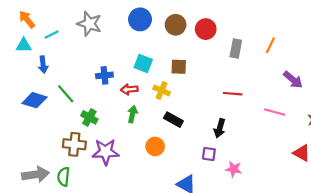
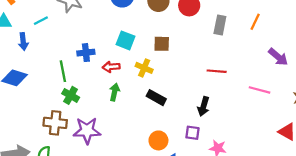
cyan line: (52, 34) -> (41, 21), moved
green line: (66, 94) -> (63, 71), moved, turned 30
orange circle: (155, 146) -> (158, 140), moved

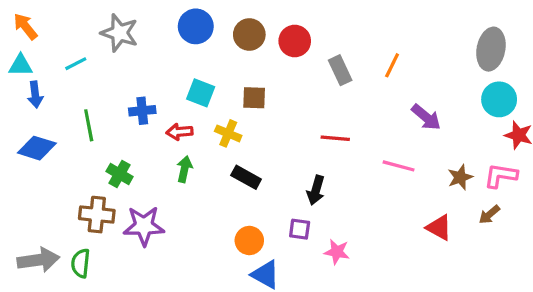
gray rectangle: (220, 25) -> (340, 70), turned -36
blue arrow: (23, 42) -> (35, 95), moved
green line: (63, 71) -> (89, 125), moved

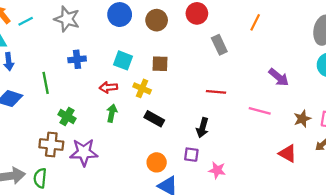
red circle: (295, 41) -> (197, 13), moved
cyan line: (76, 64) -> (26, 21), moved
orange line: (392, 65) -> (255, 22), moved
blue cross: (142, 111) -> (77, 59), moved

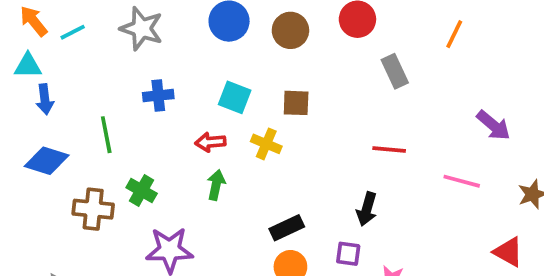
black rectangle: (154, 119) -> (287, 228), moved, turned -54
brown cross: (51, 144) -> (93, 209), moved

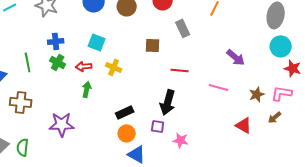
brown square: (296, 103) -> (153, 45), moved
green cross: (142, 190) -> (58, 62), moved
black arrow: (367, 209) -> (168, 102), size x1.4

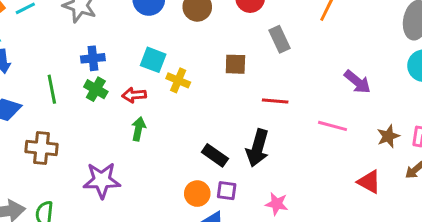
yellow cross: (114, 67) -> (178, 80), moved
black rectangle: (125, 112) -> (215, 155), moved, turned 60
purple square: (158, 126) -> (227, 191), moved

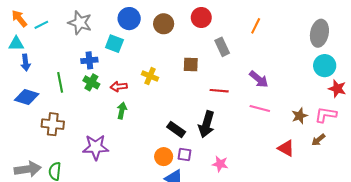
cyan square: (153, 60) -> (114, 44), moved
purple arrow: (357, 82) -> (259, 79), moved

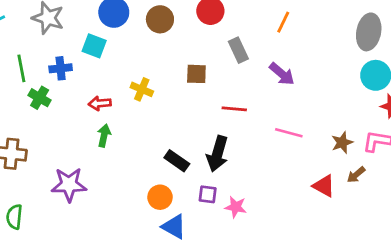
purple arrow: (259, 79) -> (282, 74), moved
green line: (60, 82) -> (21, 68), moved
green cross: (91, 82) -> (40, 98), moved
brown arrow: (318, 140) -> (356, 175), moved
purple square: (185, 155) -> (208, 194), moved

